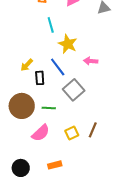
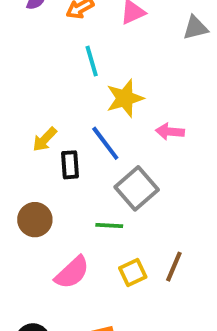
yellow star: (68, 44) -> (125, 98), turned 30
brown circle: (22, 106) -> (35, 220), size x0.7
green line: (49, 108) -> (109, 225), moved

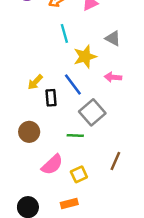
gray triangle: (195, 28) -> (113, 38), moved, turned 42
yellow square: (133, 272) -> (79, 174), moved

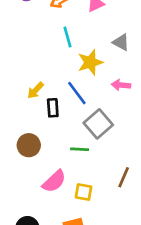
yellow square: (79, 174) -> (84, 192), turned 35

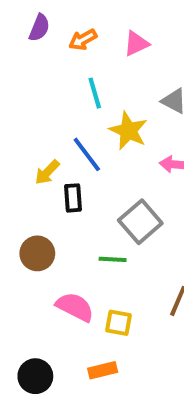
yellow star: (90, 62) -> (128, 131), turned -30
blue line: (77, 93) -> (87, 154), moved
pink semicircle: (54, 181) -> (75, 307), turned -110

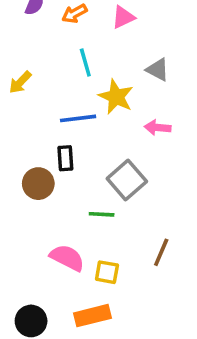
blue line: (87, 154) -> (78, 118), turned -60
yellow arrow: (47, 172) -> (20, 82), moved
brown circle: (37, 253) -> (38, 184), moved
orange rectangle: (103, 370) -> (92, 316), size x1.4

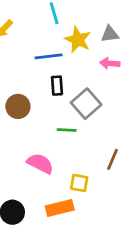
gray triangle: (158, 70) -> (110, 34), moved, turned -36
black rectangle: (65, 158) -> (57, 86), moved
yellow square: (107, 272) -> (79, 183), moved

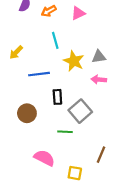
blue line: (49, 56) -> (39, 74), moved

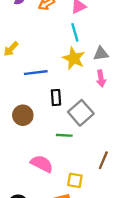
cyan line: (55, 40) -> (75, 32), moved
pink arrow: (99, 80) -> (101, 79), turned -104

